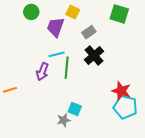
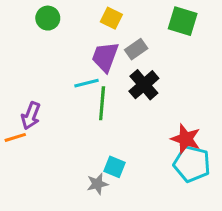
purple trapezoid: (56, 27) -> (105, 57), moved
purple arrow: (42, 72) -> (31, 116), moved

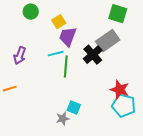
yellow square: (111, 18) -> (59, 22), moved, turned 32
gray rectangle: (136, 49) -> (108, 41), moved, size x1.6
purple arrow: (31, 116) -> (20, 56), moved

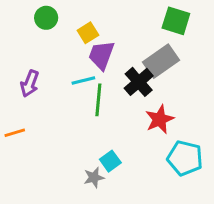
red star: (120, 90) -> (160, 119), moved, turned 30
cyan square: (74, 108) -> (110, 161), turned 32

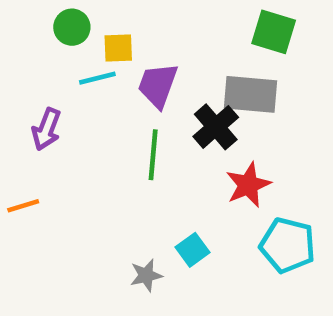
yellow square: (88, 33) -> (118, 48), moved, turned 30
gray rectangle: (161, 61) -> (251, 94), turned 40
cyan line: (83, 80) -> (97, 78), moved
cyan square: (110, 161) -> (193, 250), moved

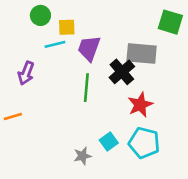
green square: (274, 32) -> (170, 22), moved
cyan pentagon: (288, 245) -> (144, 143), moved

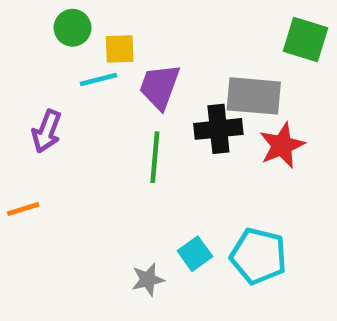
black cross: (122, 72) -> (218, 129), turned 35
red star: (140, 105) -> (282, 145), moved

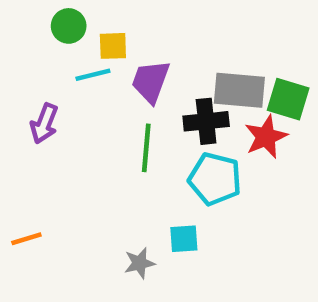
green square: (306, 40) -> (288, 99), moved
orange line: (23, 209) -> (26, 239), moved
cyan square: (195, 254) -> (184, 239), turned 32
cyan pentagon: (258, 256) -> (215, 179), moved

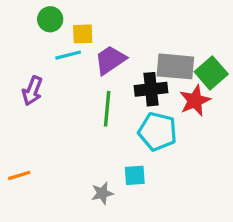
purple trapezoid: (151, 81) -> (110, 60), turned 36
green square: (288, 99) -> (211, 73), turned 32

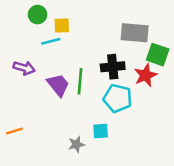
purple trapezoid: (110, 60) -> (58, 85), moved, turned 85
gray rectangle: (175, 66) -> (135, 33), moved
green square: (211, 73) -> (158, 55), turned -30
purple arrow: (32, 91) -> (24, 68), turned -95

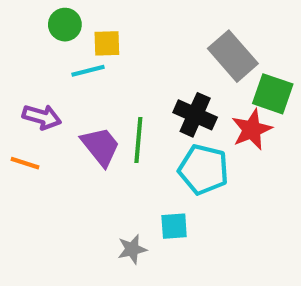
gray rectangle: (135, 33) -> (233, 56), turned 44
black cross: (113, 67) -> (195, 115), turned 30
orange line: (14, 131) -> (25, 163), moved, turned 35

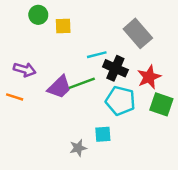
cyan line: (88, 71) -> (97, 55), moved
green square: (273, 94) -> (161, 104), moved
green line: (138, 140) -> (82, 83), turned 65
purple trapezoid: (101, 146) -> (59, 87), turned 85

